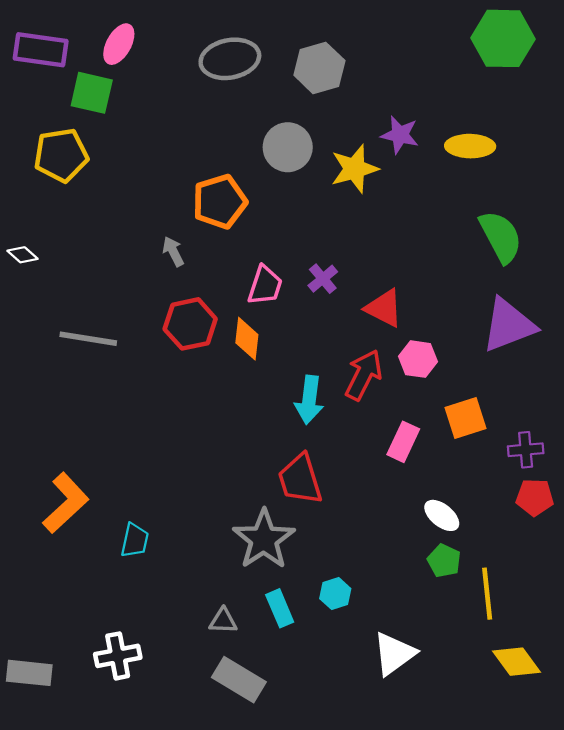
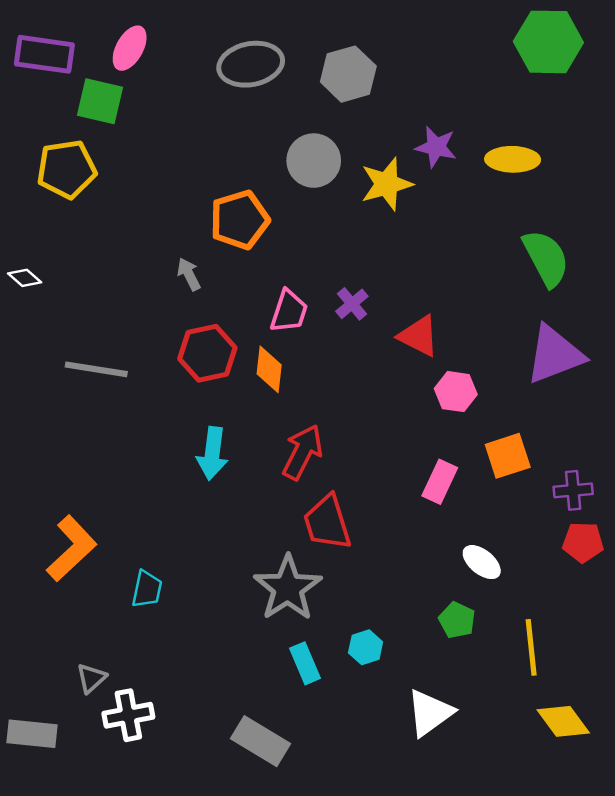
red arrow: (364, 375) -> (303, 452), moved
cyan arrow: (309, 400) -> (212, 453), moved
green pentagon: (444, 561) -> (457, 620), moved
gray triangle: (223, 621) -> (91, 678), moved, turned -44

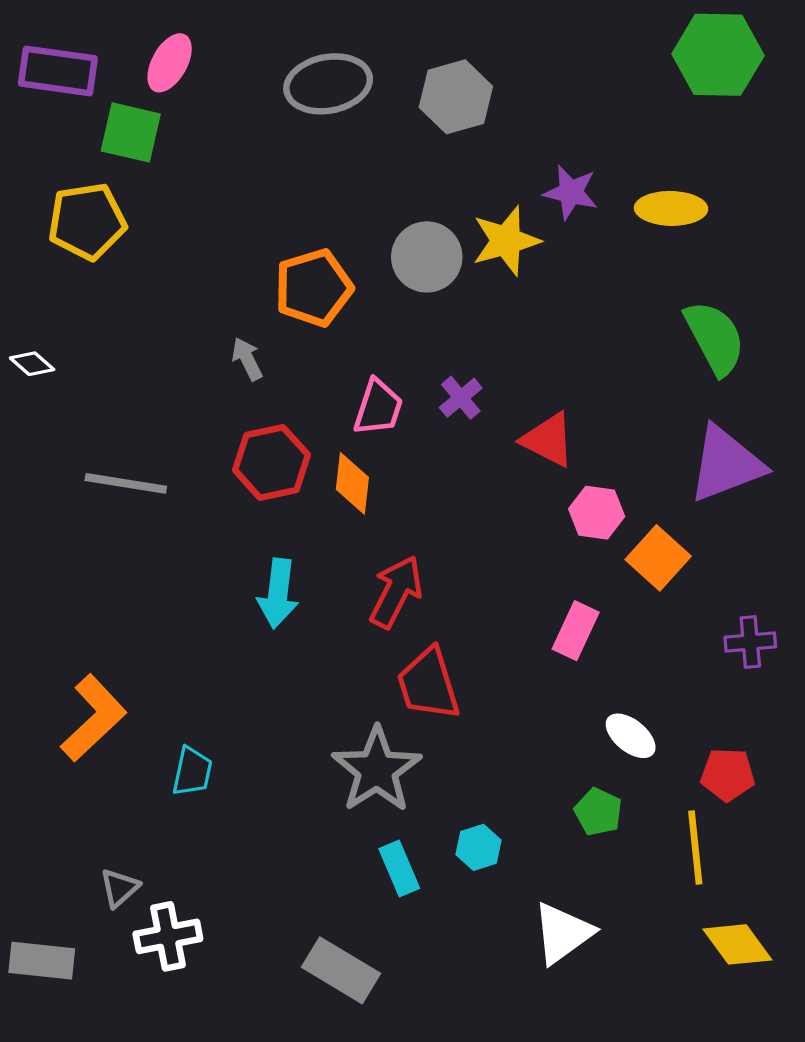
gray circle: (314, 161) -> (427, 257), moved
orange square: (508, 456) -> (658, 558), moved, turned -30
red pentagon: (583, 542) -> (728, 775), moved

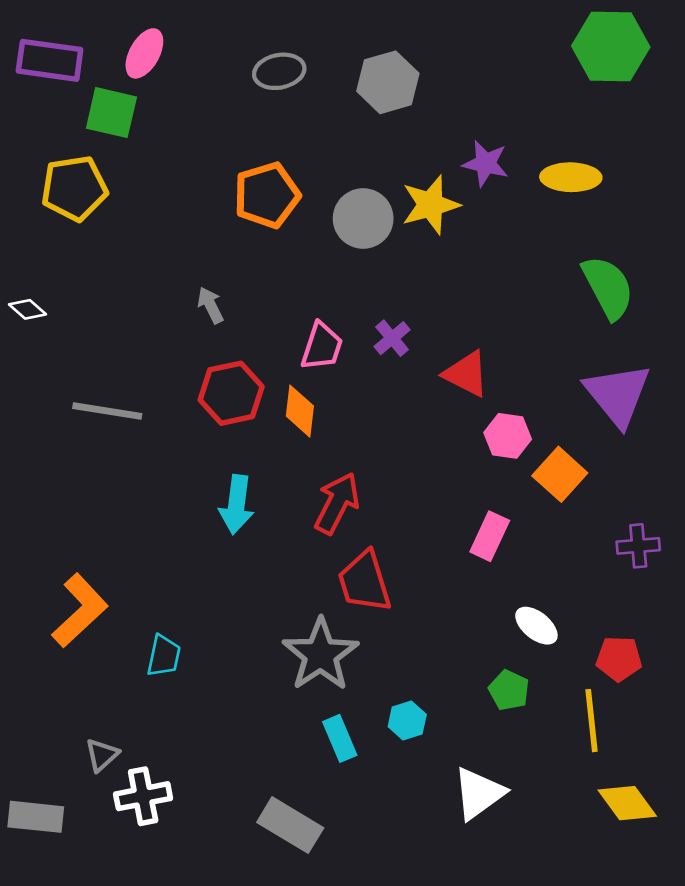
gray ellipse: (328, 84) -> (279, 71), size x0.7
orange pentagon: (314, 288) -> (267, 195), moved
purple triangle: (726, 464) -> (618, 395), turned -48

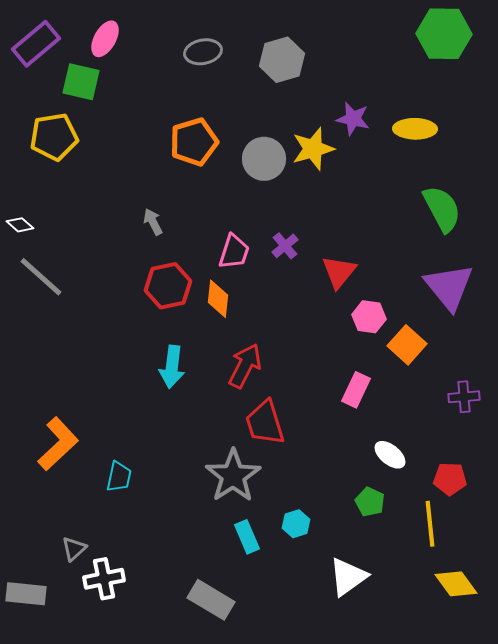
purple rectangle: (50, 60) -> (36, 44), turned -48
red triangle: (466, 374) -> (339, 272), turned 42
gray line: (107, 411) -> (41, 277), moved, turned 33

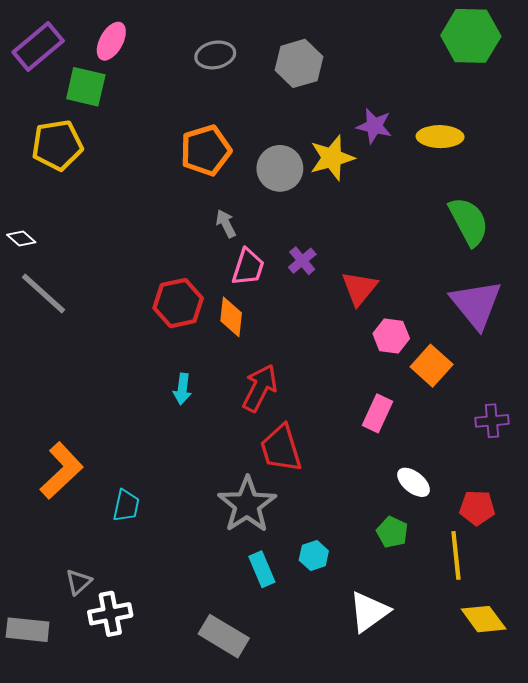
gray arrow: (153, 222) -> (226, 224), moved
cyan arrow: (172, 367) -> (182, 389), size x0.7

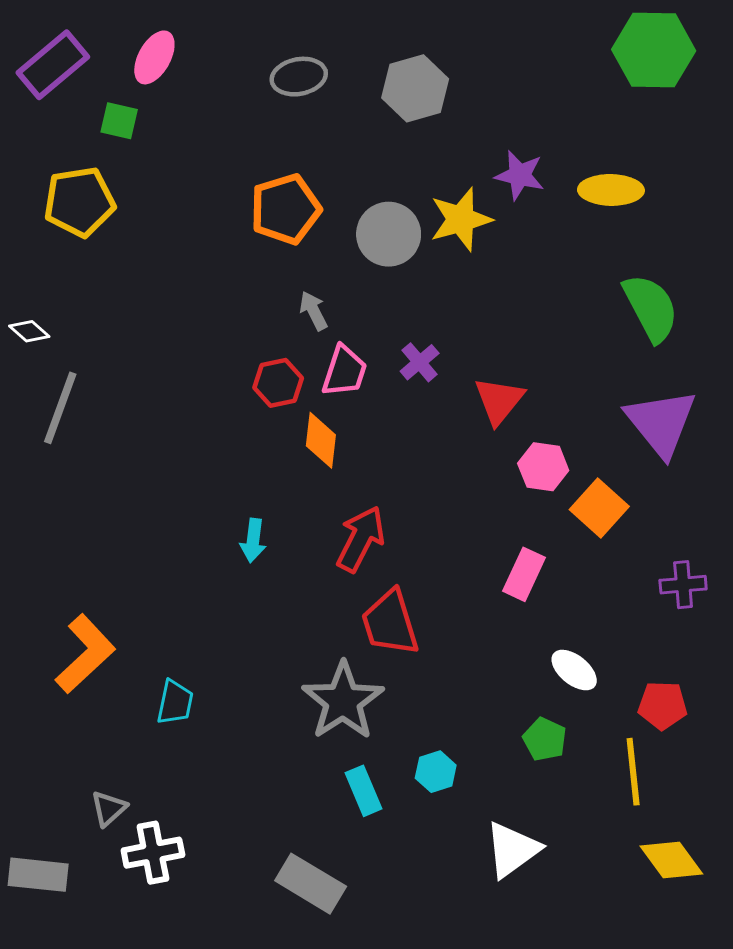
green square: (86, 87) -> (119, 121), size x0.7
gray line: (43, 294) -> (60, 408), turned 68
red hexagon: (178, 303) -> (278, 383), moved, size x0.7

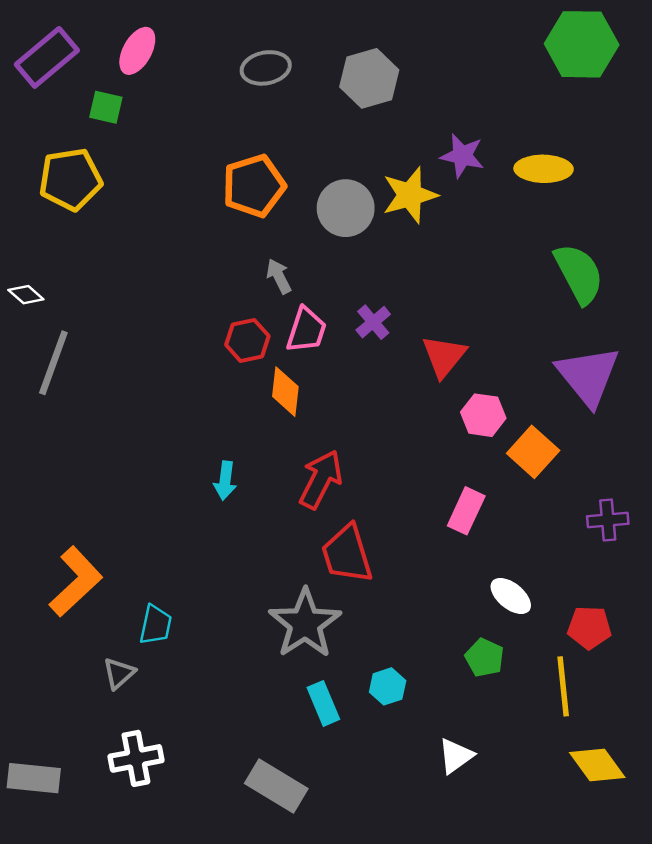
gray triangle: (109, 808) -> (119, 673), moved
white triangle: (512, 850) -> (456, 756), size x0.7

